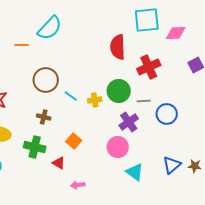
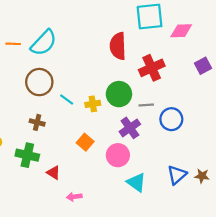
cyan semicircle: (50, 28) -> (44, 43), moved
orange square: (74, 141) -> (85, 142), moved

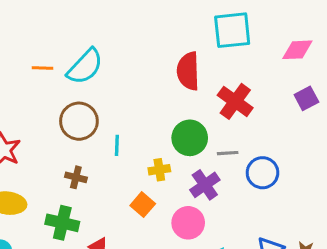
pink diamond: (181, 31) -> (297, 50), moved
red cross: (152, 68) -> (235, 101), turned -30
cyan line: (67, 100) -> (117, 145), turned 56
yellow cross: (93, 104) -> (159, 170), moved

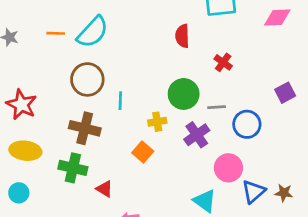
red semicircle: (188, 71) -> (182, 36), size x0.7
purple square: (306, 98) -> (285, 93), moved
red cross: (235, 101) -> (223, 62), size x0.6
brown cross: (76, 177) -> (85, 128), size x1.6
pink circle: (188, 223) -> (228, 168), moved

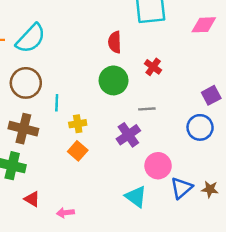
green circle: (184, 94) -> (114, 80), moved
yellow cross: (157, 122) -> (78, 124), moved
blue circle: (247, 124) -> (200, 127), moved
red triangle: (104, 189) -> (32, 199), moved

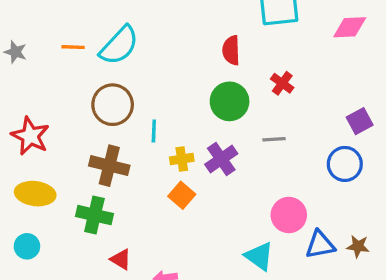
purple cross: (128, 135) -> (221, 159), moved
blue triangle: (181, 188) -> (320, 245), turned 30

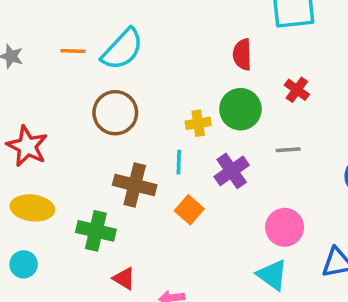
cyan line: (154, 131) -> (179, 162), moved
yellow cross: (182, 159) -> (198, 123), moved
brown cross: (109, 166) -> (135, 185), moved
pink circle: (289, 215) -> (285, 227), moved

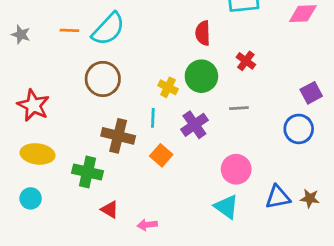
yellow cross: (198, 123) -> (168, 87), turned 36

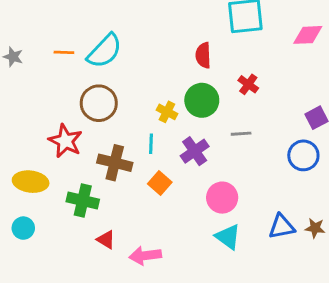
red star: (33, 105) -> (65, 141), moved
pink circle: (236, 169) -> (222, 198), moved
pink arrow: (147, 225) -> (145, 256), size x1.5

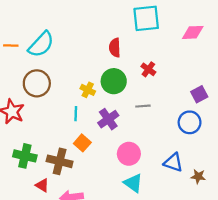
brown cross: (115, 163) -> (60, 161), moved
blue triangle: (282, 227) -> (173, 162), moved, turned 30

